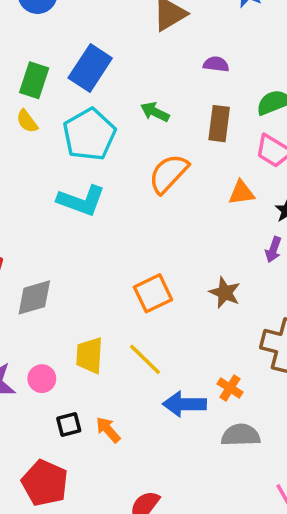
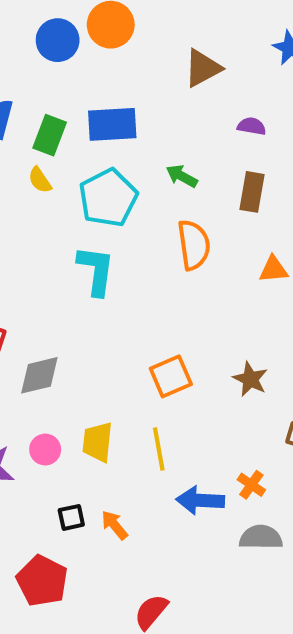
blue rectangle: (90, 68) -> (112, 124), turned 51
orange semicircle: (169, 174) -> (194, 245), turned 126
cyan L-shape: (81, 201) -> (96, 270), turned -105
yellow line: (145, 359) -> (159, 449), turned 33
pink circle: (42, 379) -> (45, 450), moved

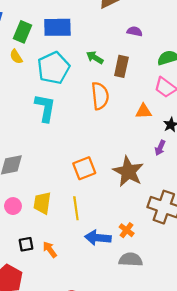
brown rectangle: (252, 192) -> (121, 66), moved
brown star: (250, 379) -> (128, 172), size x1.6

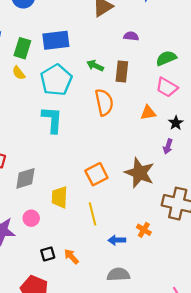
yellow trapezoid: (42, 203) -> (60, 197), moved
blue arrow: (98, 238) -> (117, 240), size x0.7
gray semicircle: (131, 260) -> (118, 275), moved

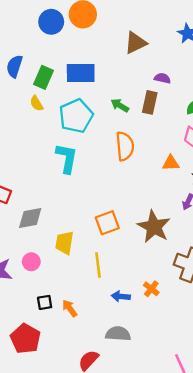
brown rectangle: (122, 71) -> (150, 102), moved

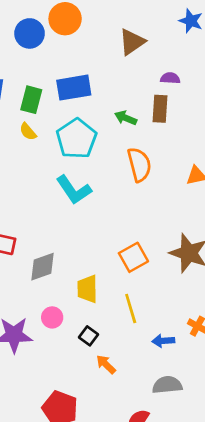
cyan L-shape: (67, 158) -> (74, 190), turned 144
black square: (45, 302) -> (89, 336), moved, turned -35

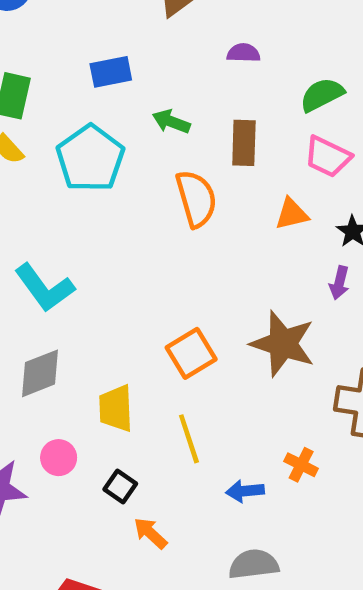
blue rectangle: (74, 88) -> (111, 72), moved, size x0.7
brown rectangle: (160, 109) -> (244, 143), moved
cyan L-shape: (74, 190) -> (44, 288), moved

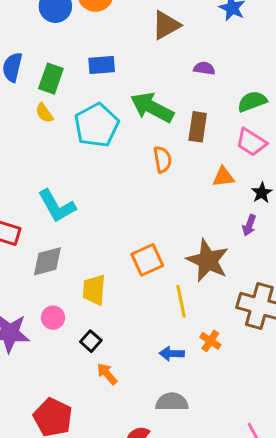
blue rectangle: (111, 72) -> (102, 65), moved
green arrow: (171, 122) -> (152, 107), size x1.8
orange semicircle: (196, 199) -> (162, 159), size x0.7
yellow line: (189, 439) -> (181, 301), moved

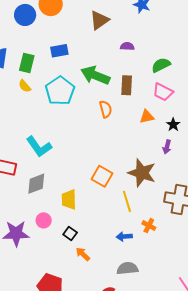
orange square: (147, 260) -> (102, 176), turned -30

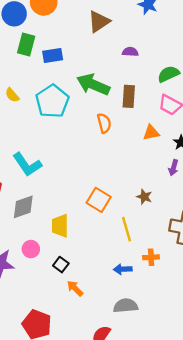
green rectangle: (27, 63) -> (26, 44), moved
brown star: (142, 173) -> (144, 197), size x0.5
orange cross: (149, 226) -> (151, 257), turned -32

